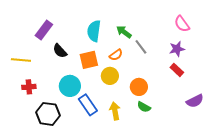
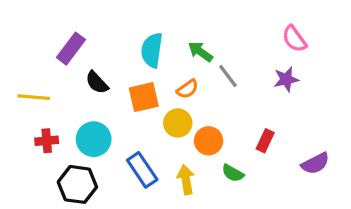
red rectangle: (177, 70) -> (265, 141), moved, turned 72
cyan circle: (70, 86) -> (94, 139), moved
orange circle: (139, 87) -> (209, 141), moved

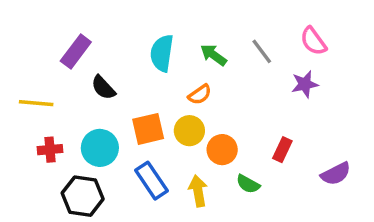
gray line: (228, 76) -> (262, 51), moved
orange square: (144, 97) -> (148, 129), moved

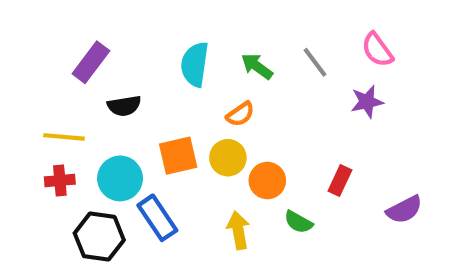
black semicircle: (103, 88) -> (124, 106), turned -56
yellow line: (36, 103) -> (64, 137), moved
blue rectangle: (152, 181) -> (157, 218), moved

